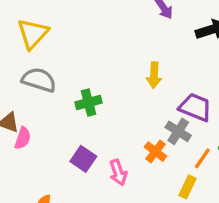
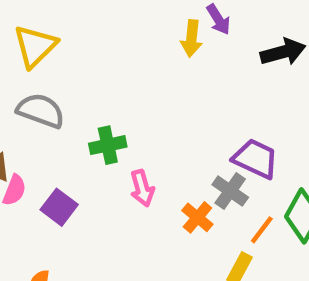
yellow arrow: (154, 75) -> (191, 38), moved
purple square: (83, 159) -> (59, 207), moved
pink arrow: (118, 173) -> (142, 188), moved

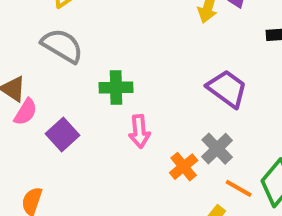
purple trapezoid: (255, 159) -> (227, 89), moved
orange line: (262, 230) -> (239, 188), turned 72

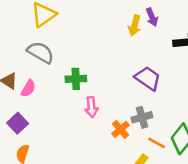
pink semicircle: (26, 112) -> (28, 88), moved
purple square: (62, 135) -> (18, 123), moved
gray cross: (217, 149) -> (142, 117), turned 30

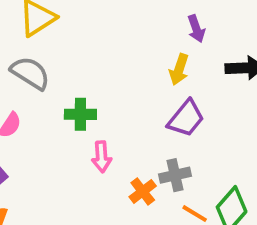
yellow arrow: (135, 25) -> (179, 70), moved
purple trapezoid: (148, 78) -> (186, 118), turned 92

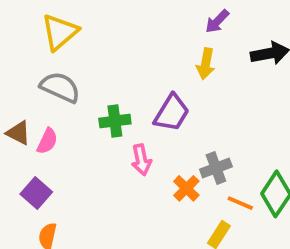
purple arrow: (196, 29) -> (217, 21), turned 72
purple trapezoid: (186, 118) -> (172, 113), moved

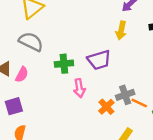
purple trapezoid: (172, 113) -> (99, 60), turned 40
purple square: (36, 193) -> (14, 106), turned 30
orange line: (240, 203) -> (139, 103), moved

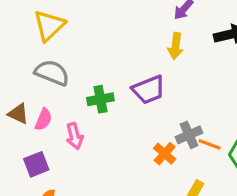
pink arrow: (79, 88) -> (74, 136), moved

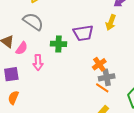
purple trapezoid: (149, 90) -> (83, 33), moved
orange line: (210, 144) -> (102, 88), moved
orange cross: (165, 154) -> (99, 64), moved

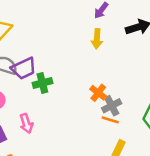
purple trapezoid: (83, 33) -> (24, 68), moved
pink arrow: (38, 62) -> (26, 123), moved

